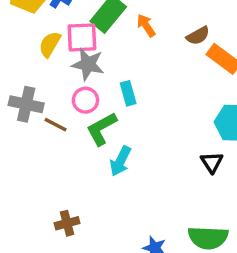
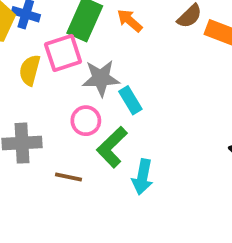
gray star: (88, 64) -> (101, 78), moved
brown line: (56, 125) -> (68, 177), moved

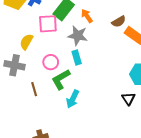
yellow semicircle: (30, 70) -> (26, 42), moved
gray star: (101, 78) -> (78, 36), moved
brown line: (68, 177) -> (34, 89), turned 48

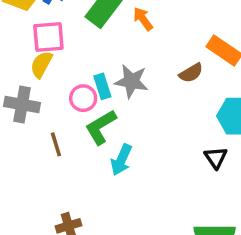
brown semicircle: (119, 22) -> (191, 73), moved
pink square: (48, 24) -> (48, 37), moved
gray star: (78, 36) -> (131, 81), moved
cyan rectangle: (77, 57) -> (102, 86), moved

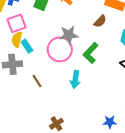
cyan rectangle: (102, 86) -> (27, 46), moved
pink circle: (83, 98) -> (60, 49), moved, size x1.6
green L-shape: (101, 127) -> (91, 53), moved

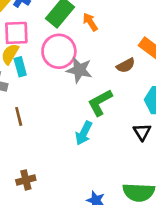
pink circle: (60, 49) -> (59, 51), moved
cyan arrow: (75, 79) -> (84, 133), moved

